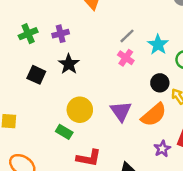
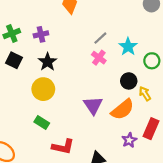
black square: (36, 75) -> (14, 60), moved
yellow circle: (80, 110) -> (43, 89), moved

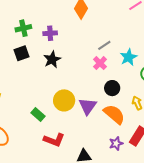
black square: (14, 60) -> (22, 53), turned 35
black circle: (129, 81) -> (112, 88), moved
yellow circle: (43, 89) -> (64, 100), moved
orange semicircle: (122, 109) -> (114, 114), turned -110

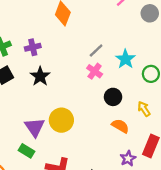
purple triangle: (88, 106) -> (35, 127), moved
orange semicircle: (114, 114) -> (120, 126), size x0.7
green rectangle: (38, 115) -> (27, 151), moved

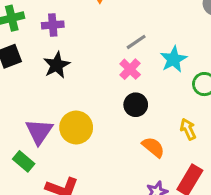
black circle: (113, 97) -> (136, 105), moved

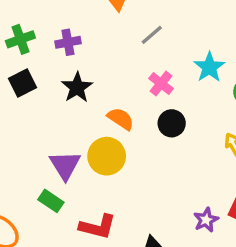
gray line: (136, 42) -> (152, 35), moved
orange semicircle: (153, 147) -> (121, 119), moved

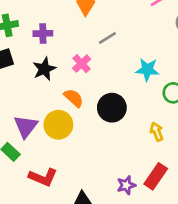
cyan star: (209, 67) -> (147, 70), turned 30
pink cross: (161, 84) -> (82, 64), moved
black circle: (172, 123) -> (112, 108), size x1.4

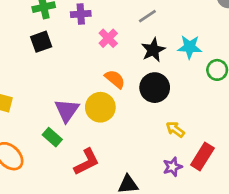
pink cross: (82, 64) -> (108, 38), moved
black star: (44, 69) -> (153, 50), moved
yellow arrow: (157, 132) -> (175, 129), moved, turned -30
red L-shape: (43, 177) -> (87, 162), turned -48

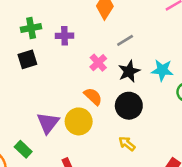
pink cross: (108, 38) -> (98, 63), moved
yellow arrow: (175, 129) -> (127, 144), moved
green rectangle: (52, 137) -> (23, 149), moved

